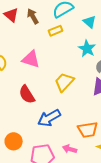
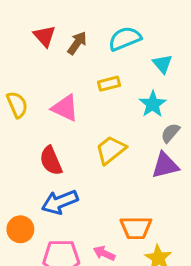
brown arrow: (33, 16) -> (77, 43), turned 56
yellow rectangle: (55, 31) -> (109, 84), moved
blue arrow: (49, 118) -> (60, 202), moved

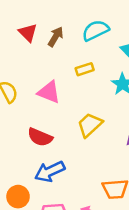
red semicircle: (51, 161) -> (40, 137), turned -40

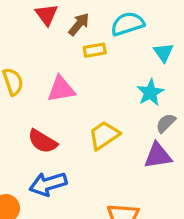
yellow rectangle: (85, 69) -> (95, 50), moved
pink triangle: (49, 92) -> (61, 89), turned -40

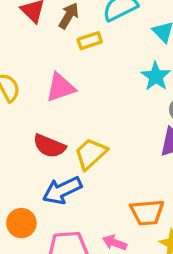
yellow trapezoid: (104, 135) -> (91, 154), moved

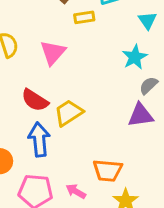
pink triangle: (60, 87) -> (53, 52), turned -40
blue arrow: (62, 190) -> (39, 140), turned 100

